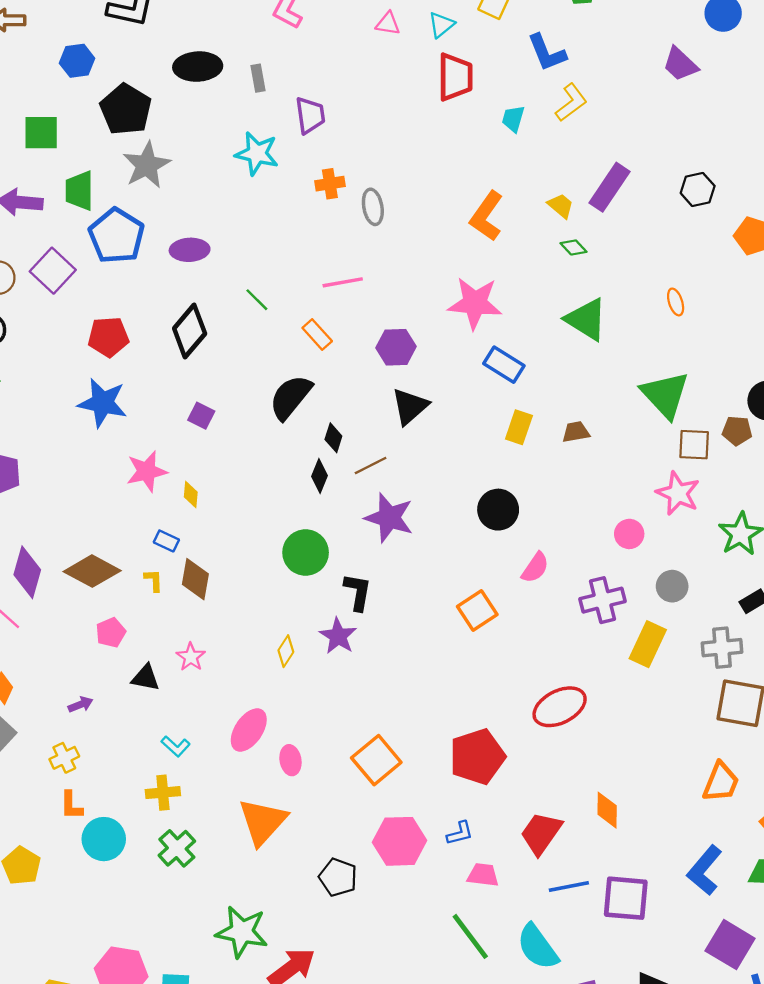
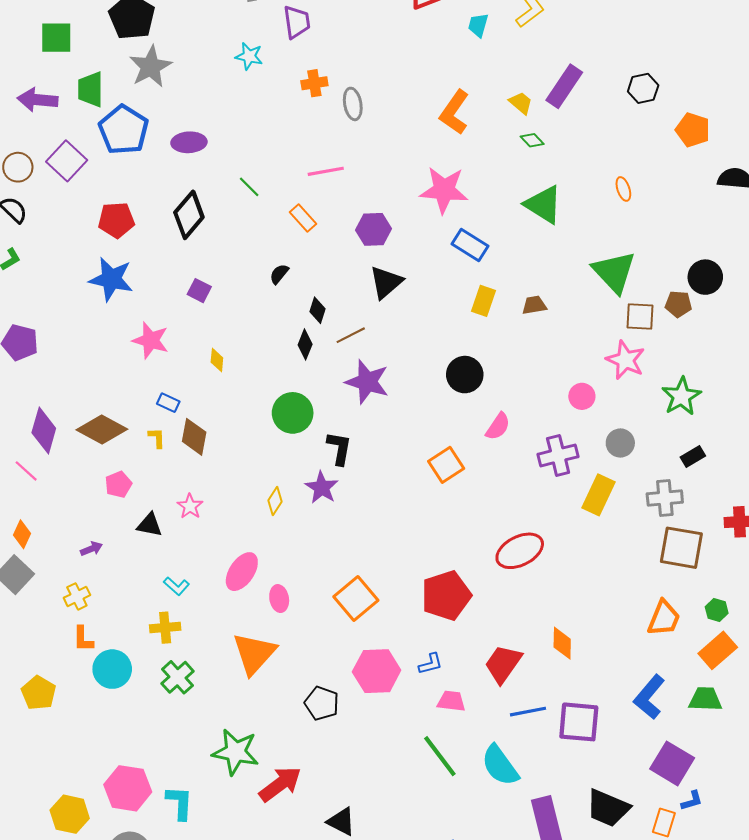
cyan star: (257, 154) -> (249, 56), size x0.7
black semicircle: (290, 397) -> (279, 274), size x0.5
pink star: (147, 471) -> (151, 340), turned 30
yellow diamond: (191, 495) -> (217, 360), moved

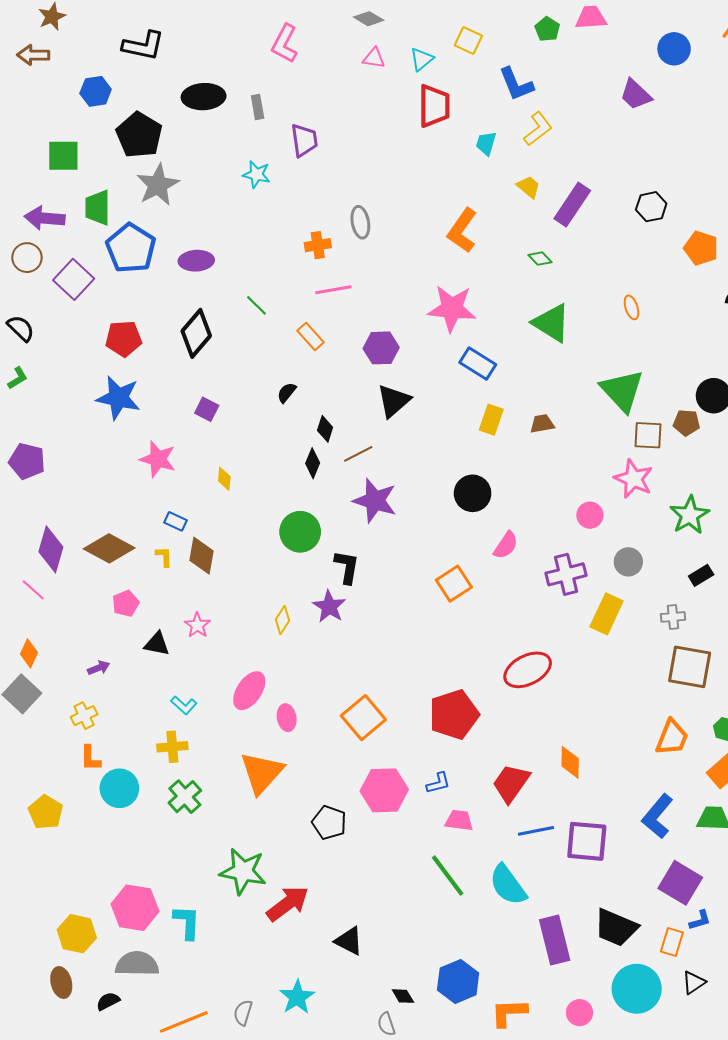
orange cross: (314, 83) -> (318, 245), moved
yellow trapezoid: (521, 103) -> (529, 187), moved
brown circle: (18, 167) -> (27, 258), moved
gray cross: (665, 498) -> (673, 617), size x0.7

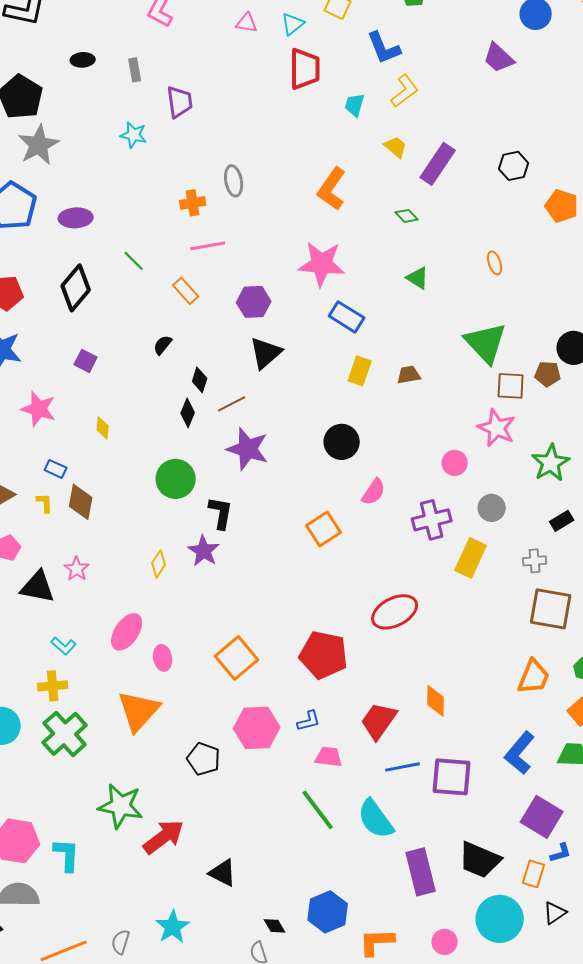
black ellipse: (204, 97) -> (83, 60), size x0.6
green triangle: (551, 323) -> (418, 278), size x0.6
black triangle: (157, 644) -> (38, 587), size x1.4
red pentagon: (454, 715) -> (324, 655), turned 30
green cross: (185, 797) -> (65, 734), size x1.4

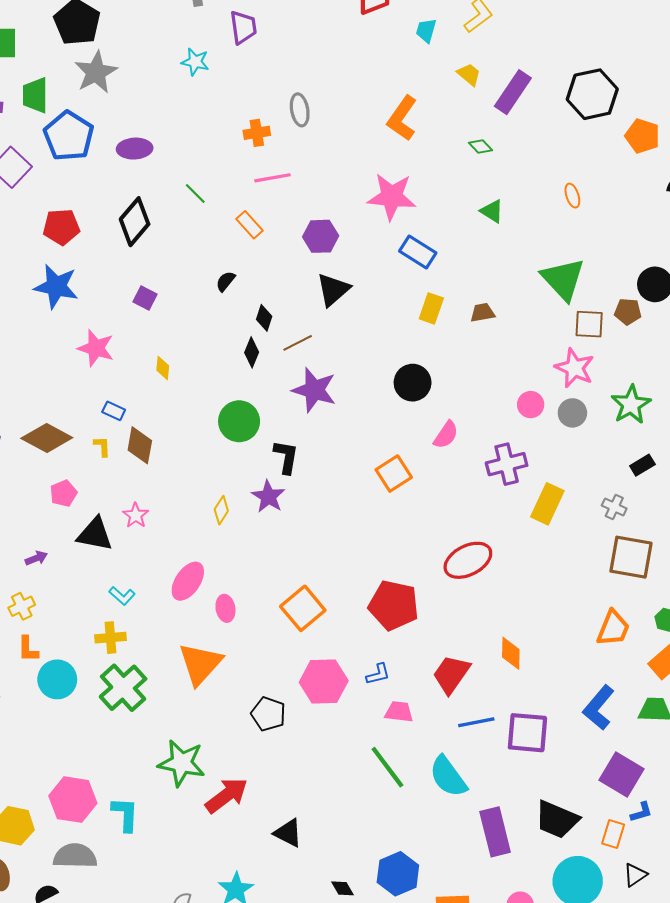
black hexagon: (514, 166) -> (592, 94), size x1.6
gray circle: (492, 508) -> (572, 413), moved
gray cross: (535, 561) -> (614, 507), turned 30

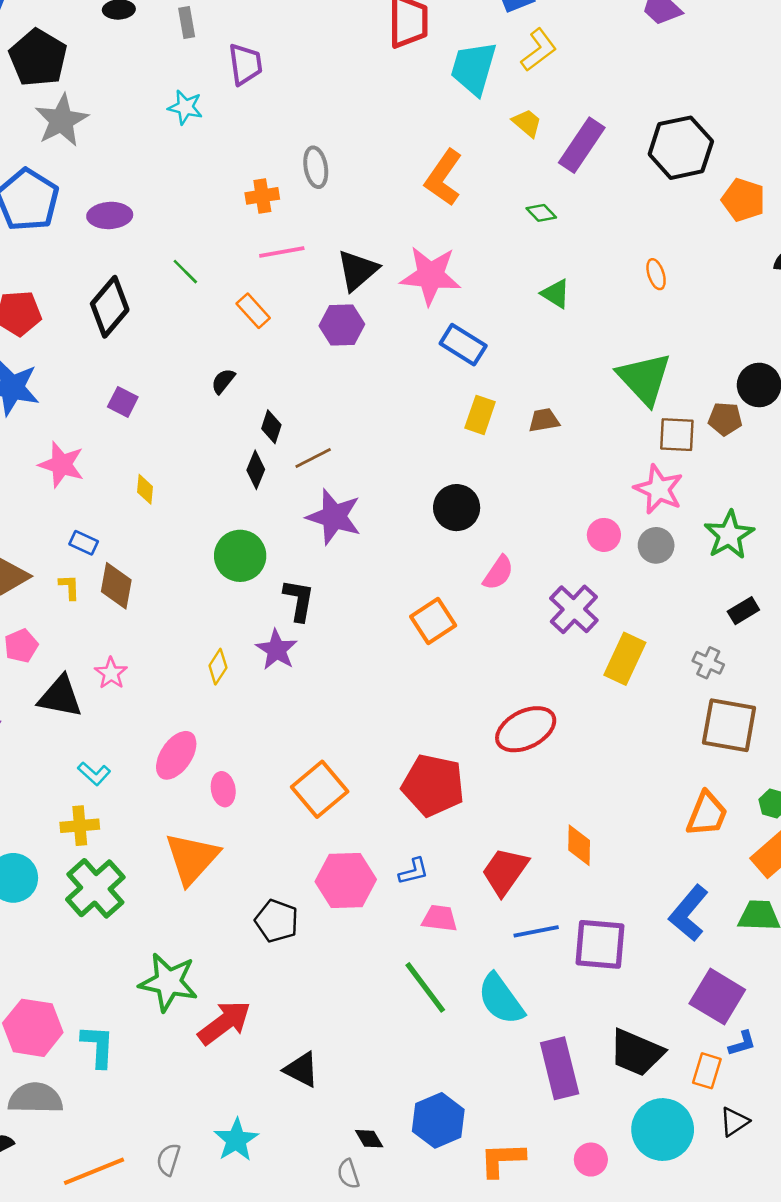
cyan trapezoid: (426, 30) -> (474, 68), size x1.8
black triangle: (333, 290) -> (357, 270), moved
purple cross: (507, 464) -> (574, 609), turned -33

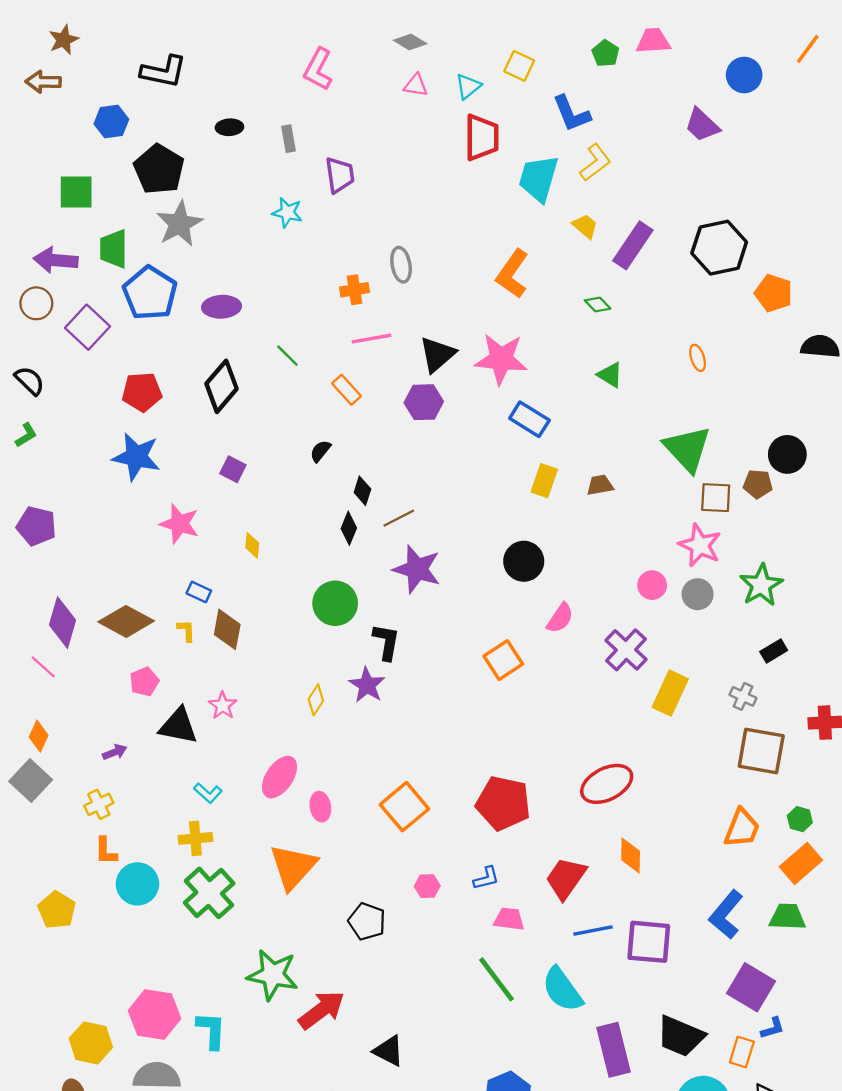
red ellipse: (526, 729) -> (607, 784), moved
pink hexagon: (346, 880) -> (427, 886), size x0.5

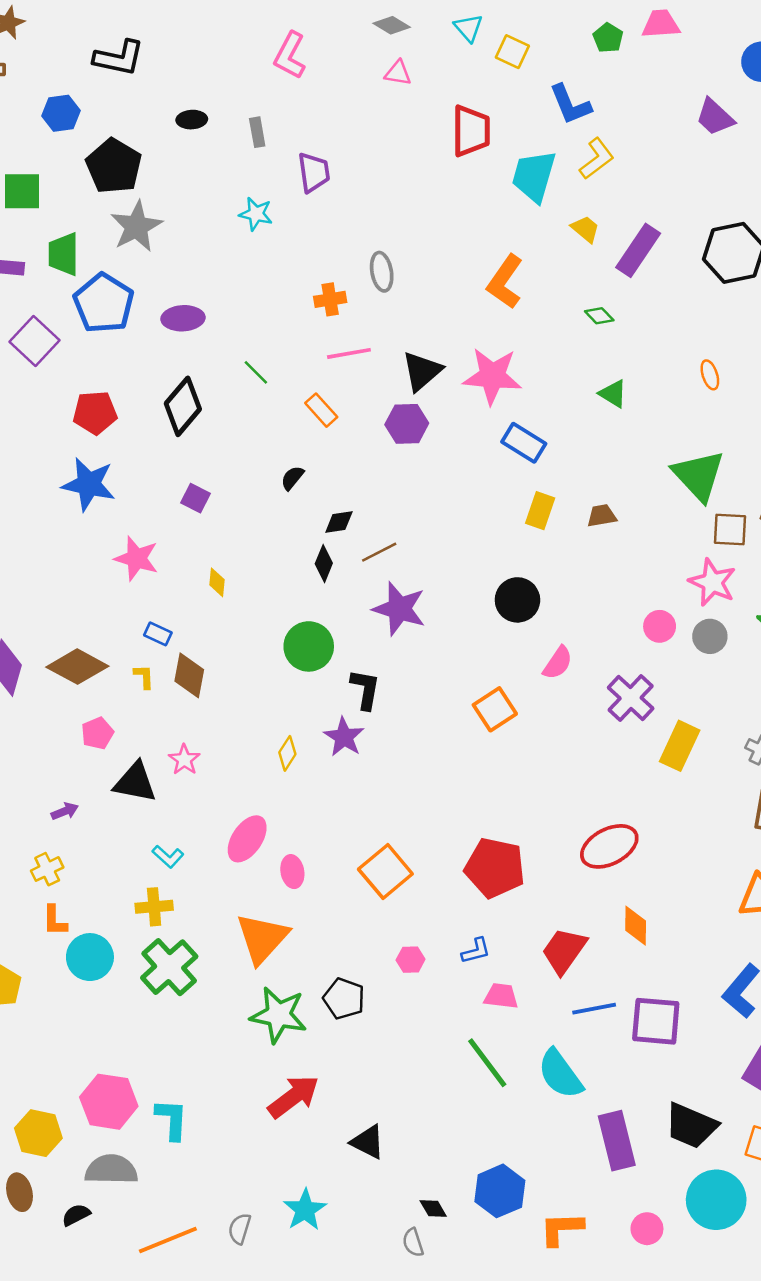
cyan triangle: (468, 86) -> (468, 28), moved, turned -32
black diamond: (362, 491) -> (339, 522), turned 64
green star: (273, 975) -> (279, 1015), moved

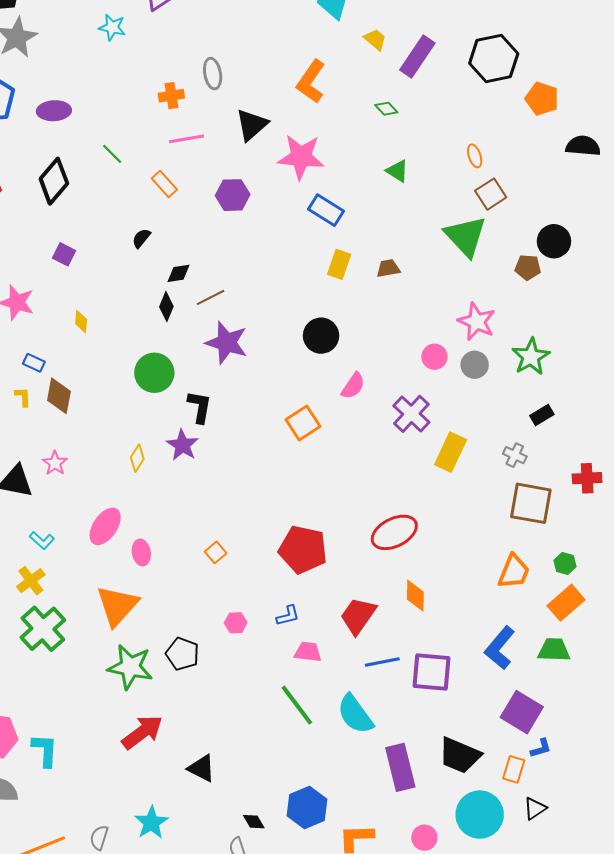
black triangle: (422, 371) -> (252, 125), moved
brown square: (730, 530) -> (491, 194), moved, turned -36
orange square: (385, 872) -> (216, 552), size x0.5
yellow cross: (154, 907) -> (31, 581), turned -32

